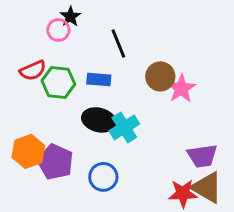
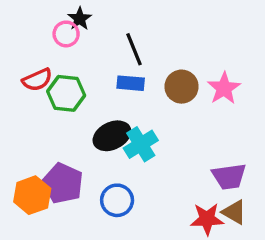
blue rectangle: (99, 79) -> (131, 83), moved
pink star: (181, 88) -> (224, 88), moved
black ellipse: (99, 120) -> (112, 136), turned -40
orange hexagon: (28, 151) -> (32, 195), moved
brown triangle: (207, 187) -> (234, 212), size x0.7

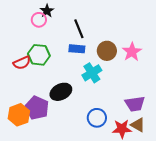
red semicircle: (37, 80) -> (22, 63), moved
black ellipse: (112, 136) -> (61, 92), moved
cyan cross: (141, 144) -> (92, 73), moved
blue circle: (117, 200) -> (97, 118), moved

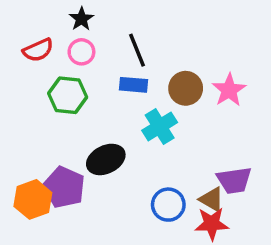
pink circle: (39, 20) -> (81, 52), moved
red semicircle: (22, 63) -> (38, 50), moved
brown triangle: (138, 125) -> (212, 199), moved

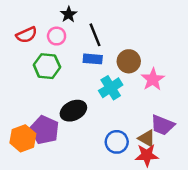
black star: (81, 19) -> (69, 14), moved
pink star: (229, 90) -> (153, 79), moved
purple trapezoid: (234, 180) -> (162, 125), turned 30

